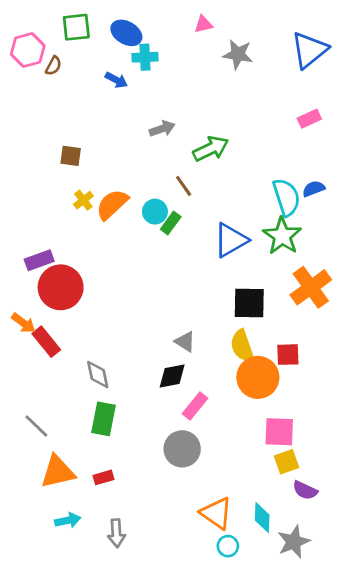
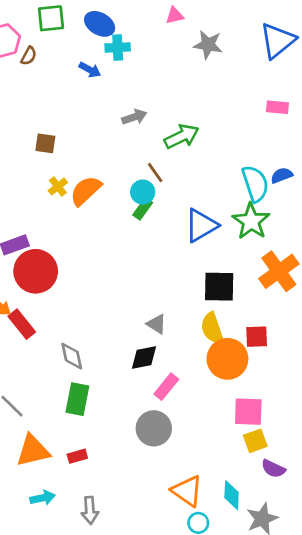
pink rectangle: (309, 119) -> (277, 107), turned 30
cyan circle: (155, 212) -> (143, 192), moved

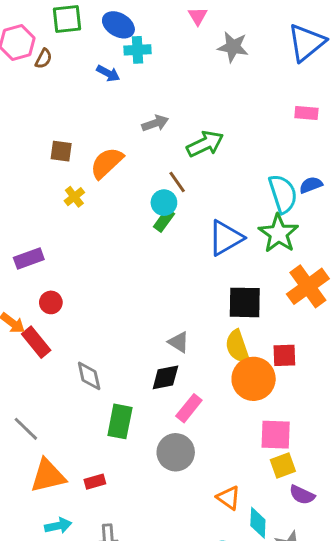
pink triangle: (175, 16) -> (198, 16), turned -48
orange semicircle: (86, 191) -> (107, 163), moved
red circle: (36, 271) -> (51, 302), moved, size x0.5
green rectangle: (77, 399) -> (120, 421), moved
orange triangle: (187, 491) -> (229, 498), moved, size x0.7

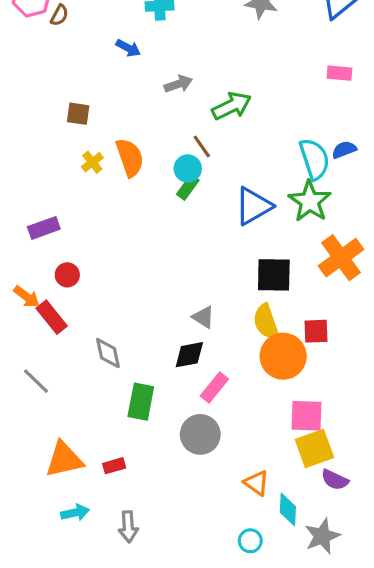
blue arrow: (108, 73) -> (128, 48), moved
orange semicircle: (107, 163) -> (130, 158), moved, turned 114
gray line: (26, 429) -> (36, 381), moved
yellow square: (283, 465) -> (314, 449), size x1.4

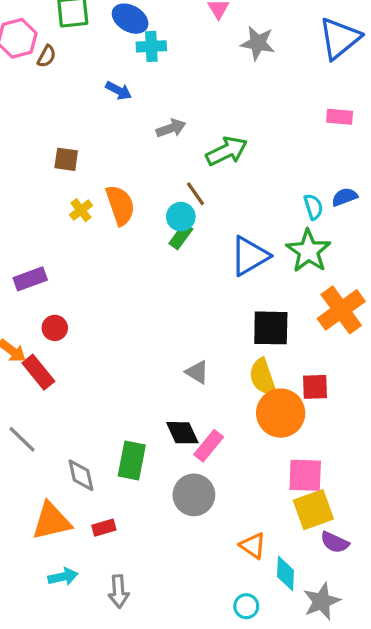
cyan semicircle: (314, 159) -> (313, 207), size x0.6
gray diamond: (108, 353) -> (81, 475), moved
black diamond: (189, 355) -> (182, 433), moved, turned 76

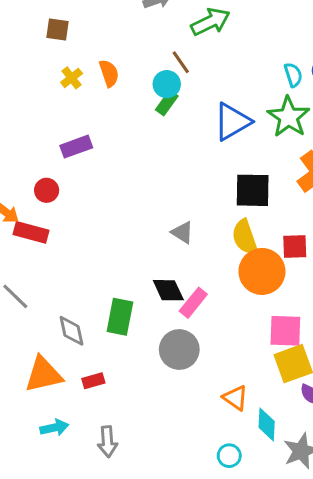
orange semicircle: (120, 205) -> (109, 73), size x0.7
purple rectangle: (30, 279) -> (76, 147), moved
red rectangle: (38, 372) -> (31, 232), turned -36

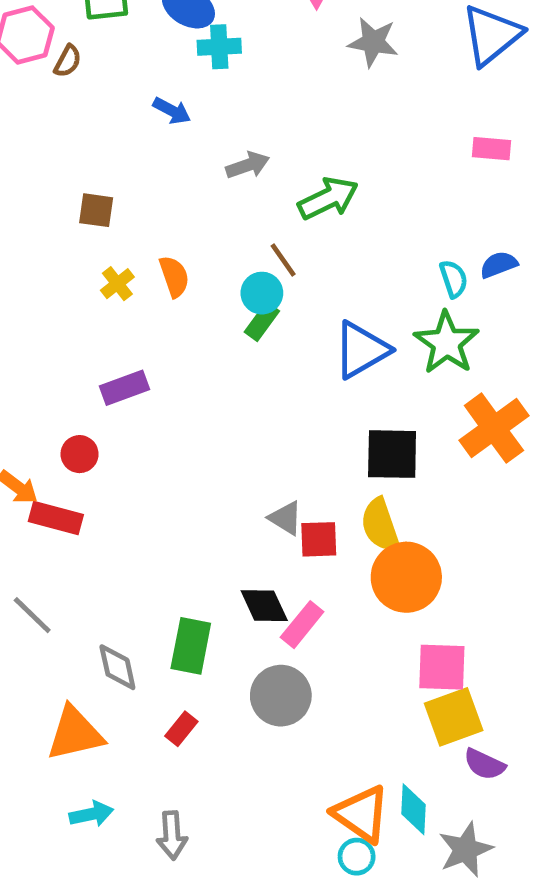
red square: (295, 246) -> (319, 539), moved
red rectangle: (93, 381) -> (181, 729), moved, turned -35
orange triangle: (235, 398) -> (361, 814), moved, size x1.5

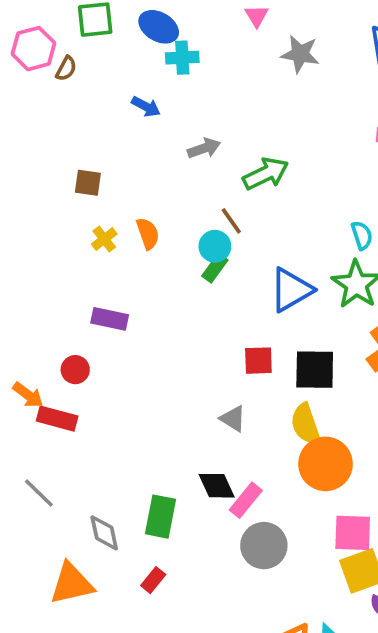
purple rectangle: (125, 388) -> (110, 319), turned 32
red square: (319, 539) -> (258, 361), moved
gray circle: (281, 696) -> (264, 546), moved

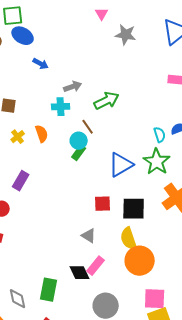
blue ellipse: (159, 27) -> (23, 36), moved
cyan cross: (182, 58) -> (61, 107), moved
purple rectangle: (110, 319) -> (21, 181), turned -72
pink rectangle: (246, 500) -> (96, 266), moved

